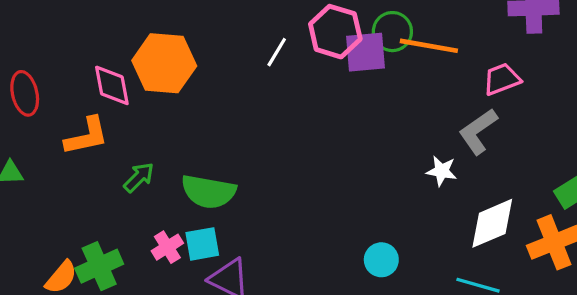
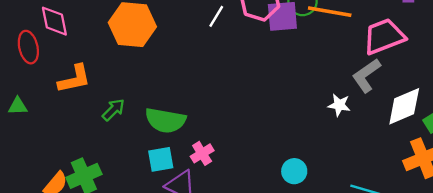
pink trapezoid: (502, 79) -> (384, 36), size x1.5
pink diamond: (112, 85) -> (54, 21), moved
white diamond: (492, 223) -> (404, 106), moved
pink cross: (167, 247) -> (202, 153), moved

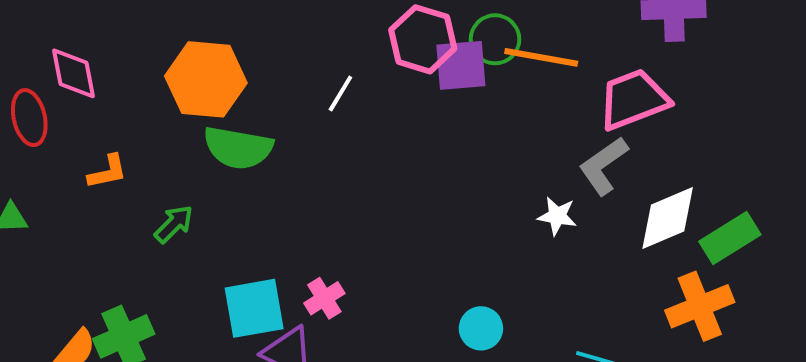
white line: (216, 16) -> (340, 93), moved
orange L-shape: (74, 79) -> (108, 172), size x0.7
green semicircle: (165, 120) -> (238, 148), moved
cyan square: (161, 159) -> (254, 308), size x1.4

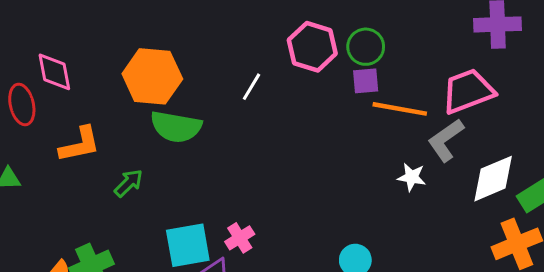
orange line: (541, 57) -> (400, 109), moved
purple square: (461, 65) -> (366, 81), moved, size x0.7
orange L-shape: (108, 172) -> (80, 145), size x1.4

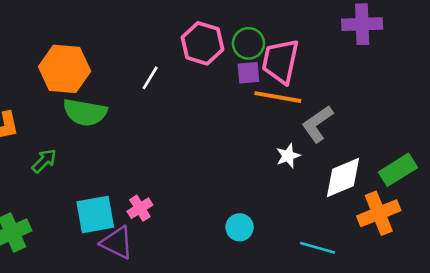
pink trapezoid: (468, 91) -> (280, 61), moved, turned -57
white star: (412, 177) -> (288, 156), turned -30
white diamond: (493, 179) -> (343, 177), moved

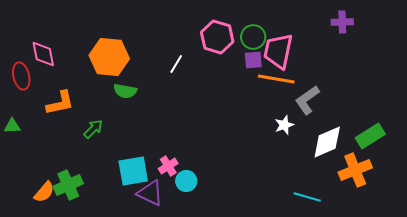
purple cross: (362, 24) -> (342, 22), size x0.7
green semicircle: (85, 112) -> (125, 91), size x0.7
cyan circle: (240, 227) -> (186, 181), moved

